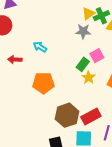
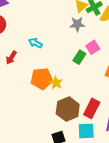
red arrow: (15, 59) -> (11, 58), turned -56
yellow star: (89, 78) -> (56, 83), moved
red rectangle: (91, 117) -> (92, 108), turned -30

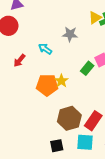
gray star: (77, 24) -> (70, 34), moved
yellow star: (56, 83) -> (61, 81), moved

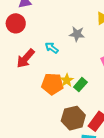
red arrow: (19, 60) -> (26, 58), size x1.5
green rectangle: (87, 68) -> (80, 85), moved

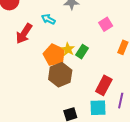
orange pentagon: (52, 84) -> (54, 55), turned 30
brown hexagon: (73, 118) -> (60, 75), moved

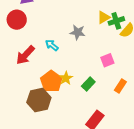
green rectangle: (82, 52) -> (88, 84), moved
brown hexagon: (60, 75) -> (39, 100), moved

